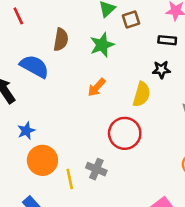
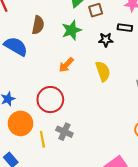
black star: (161, 70) -> (106, 40), moved
yellow semicircle: (142, 94) -> (103, 71), turned -36
red circle: (125, 133) -> (50, 100), moved

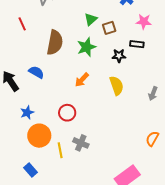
brown semicircle: (38, 25) -> (55, 43), size x1.4
blue semicircle: (16, 46) -> (36, 72), moved, size x0.7
red circle: (50, 100) -> (67, 113), size x0.7

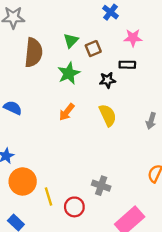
brown semicircle: (55, 43) -> (33, 53), moved
red circle: (67, 113) -> (74, 207), moved
gray cross: (81, 143) -> (101, 186), moved

